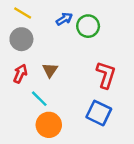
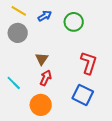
blue arrow: (64, 19) -> (45, 16), moved
red arrow: (20, 74) -> (46, 78), moved
cyan line: (39, 99) -> (14, 83), moved

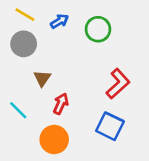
brown triangle: (42, 59) -> (42, 78), moved
red L-shape: (89, 63) -> (118, 84), turned 30

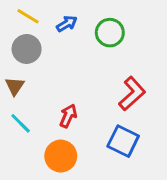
brown triangle: (42, 78) -> (15, 86), moved

